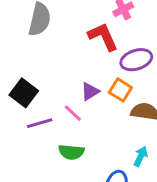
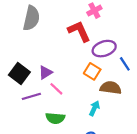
purple triangle: (90, 91) -> (45, 72), moved
cyan arrow: (141, 156) -> (94, 108), moved

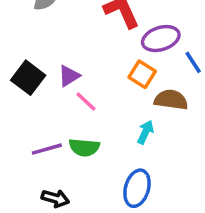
purple line: (31, 96) -> (47, 149), moved

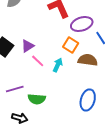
cyan arrow: (145, 132) -> (58, 65), moved
green semicircle: (84, 147) -> (37, 99), moved
blue ellipse: (137, 188) -> (88, 100), moved

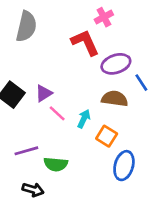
orange square: (71, 45) -> (107, 136), moved
brown semicircle: (88, 60) -> (115, 99), moved

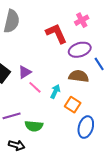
pink cross: (104, 17) -> (82, 20), moved

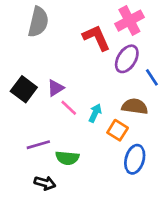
pink cross: (82, 20) -> (129, 21), size x1.5
purple ellipse: (80, 50) -> (127, 59), turned -40
brown semicircle: (79, 76) -> (135, 106), moved

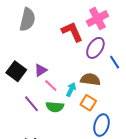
brown semicircle: (135, 106) -> (90, 79), moved
purple line: (38, 145) -> (31, 104), moved, turned 66
green semicircle: (67, 158) -> (55, 107), moved

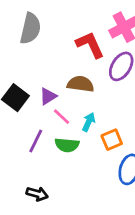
brown semicircle: (90, 79) -> (81, 84), moved
orange square: (88, 103) -> (112, 140), turned 35
purple line: (31, 104) -> (36, 141), turned 66

